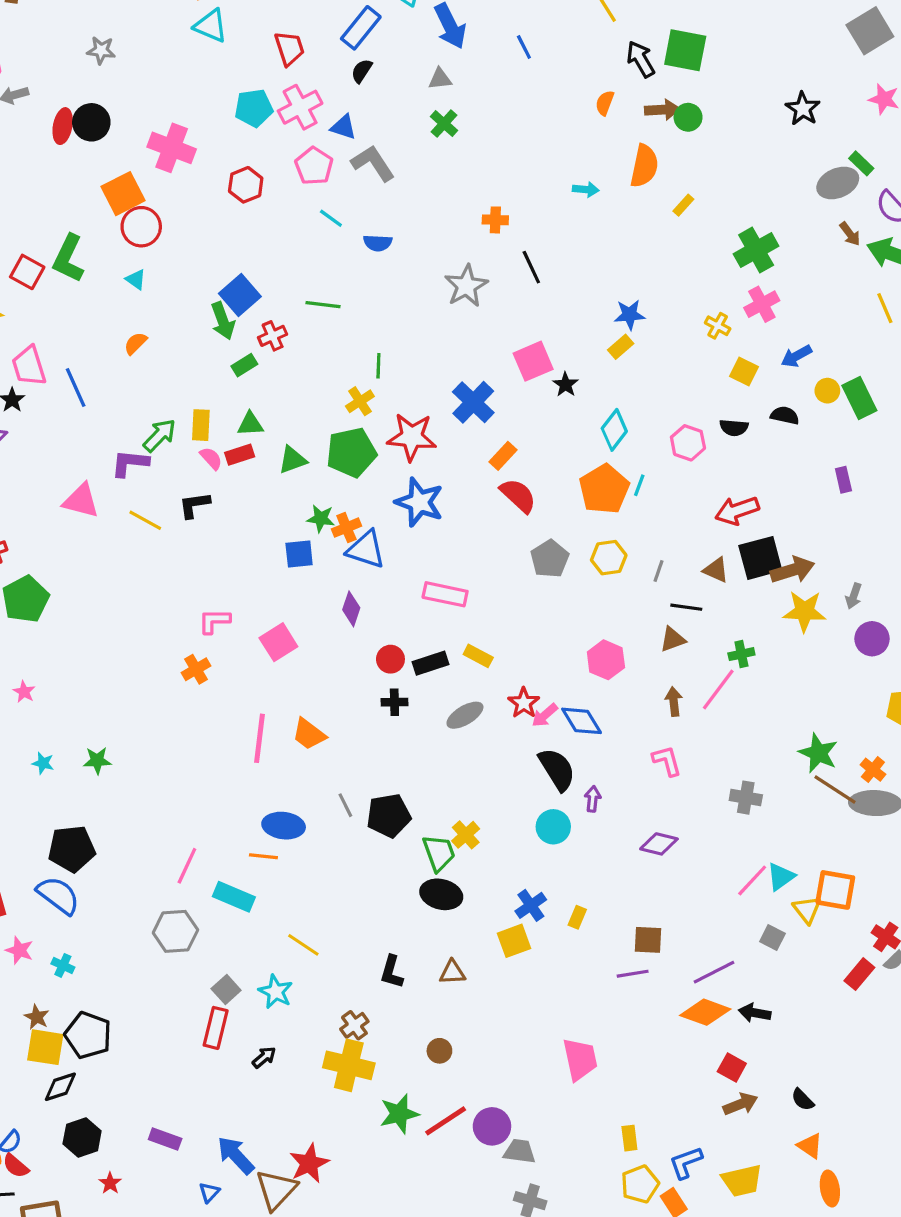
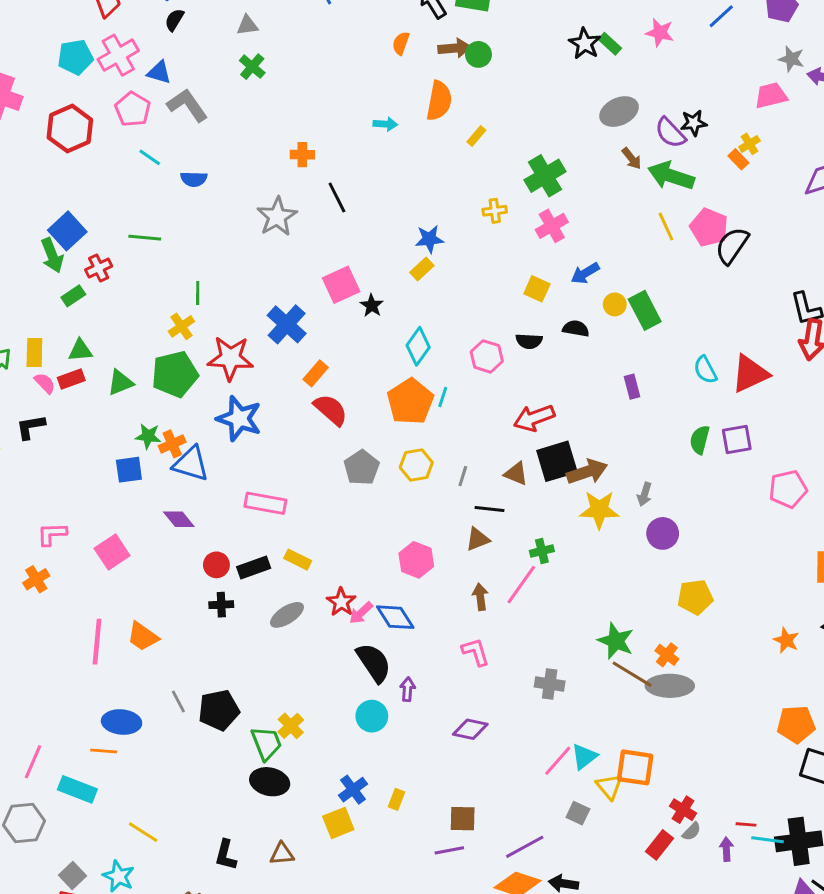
green rectangle: (861, 163) -> (610, 44), moved
red hexagon: (246, 185) -> (70, 129), size x1.4
yellow cross: (718, 326) -> (495, 211), moved, turned -35
purple diamond: (351, 609) -> (179, 519), turned -56

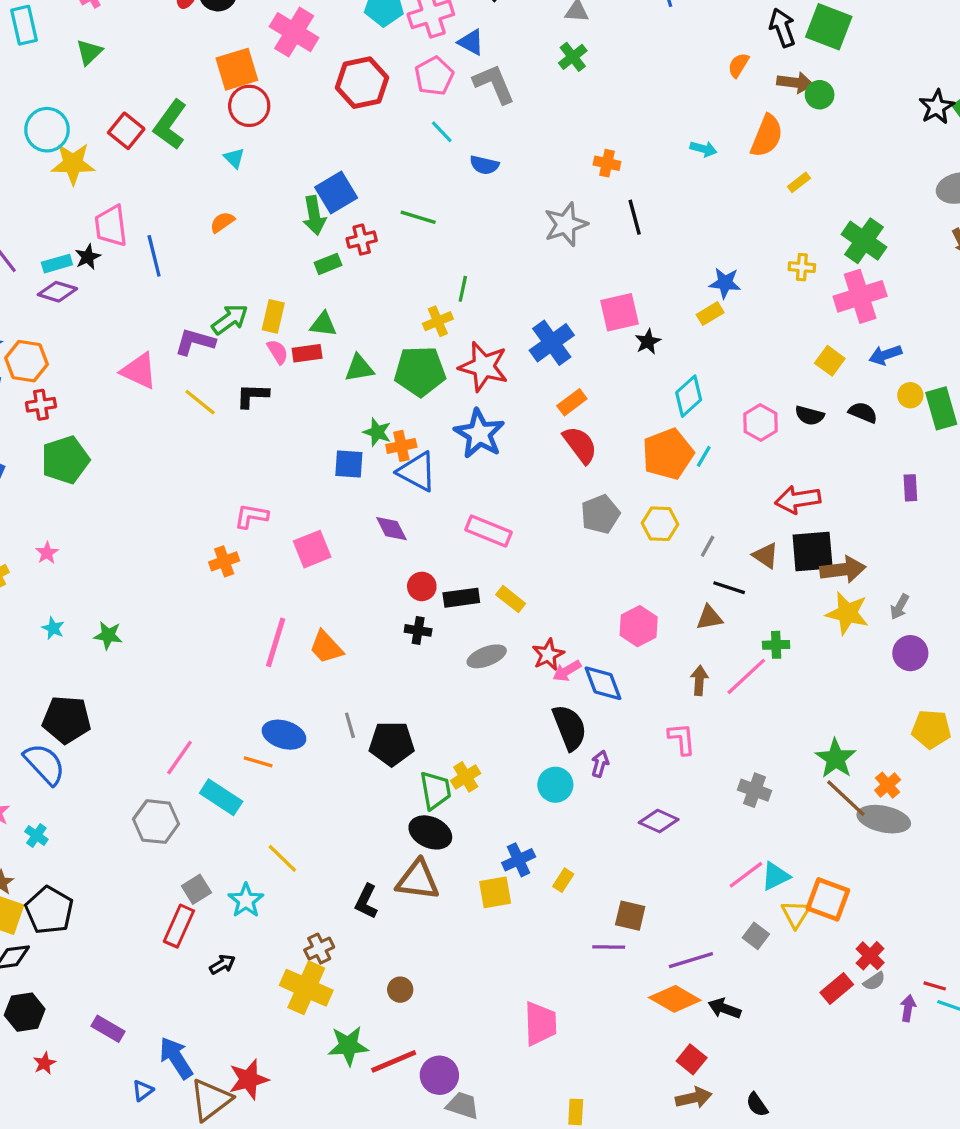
green cross: (545, 176) -> (864, 241), turned -36
pink cross: (552, 226) -> (860, 296), size x1.4
brown triangle: (282, 854) -> (418, 880), moved, size x1.6

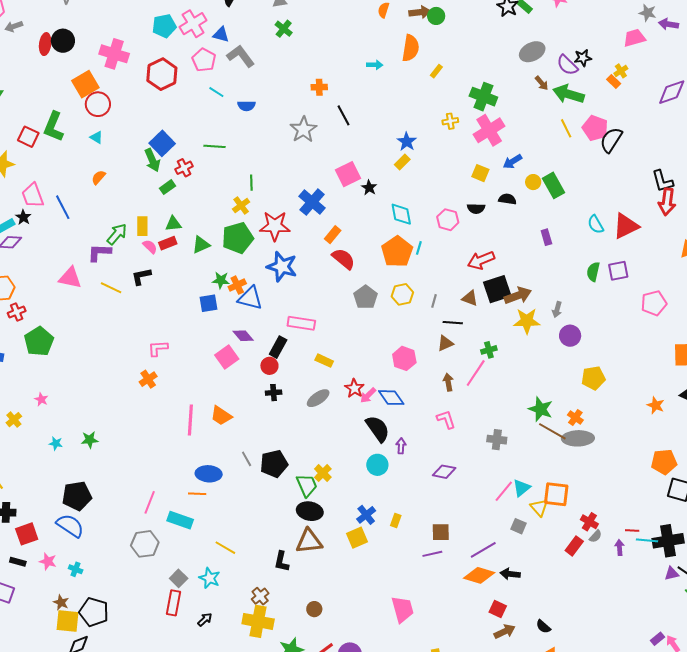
blue star: (725, 283) -> (407, 142), turned -30
cyan diamond: (689, 396) -> (401, 214), turned -45
pink square: (312, 549) -> (227, 357), moved
black rectangle: (461, 598) -> (278, 347), moved, turned -40

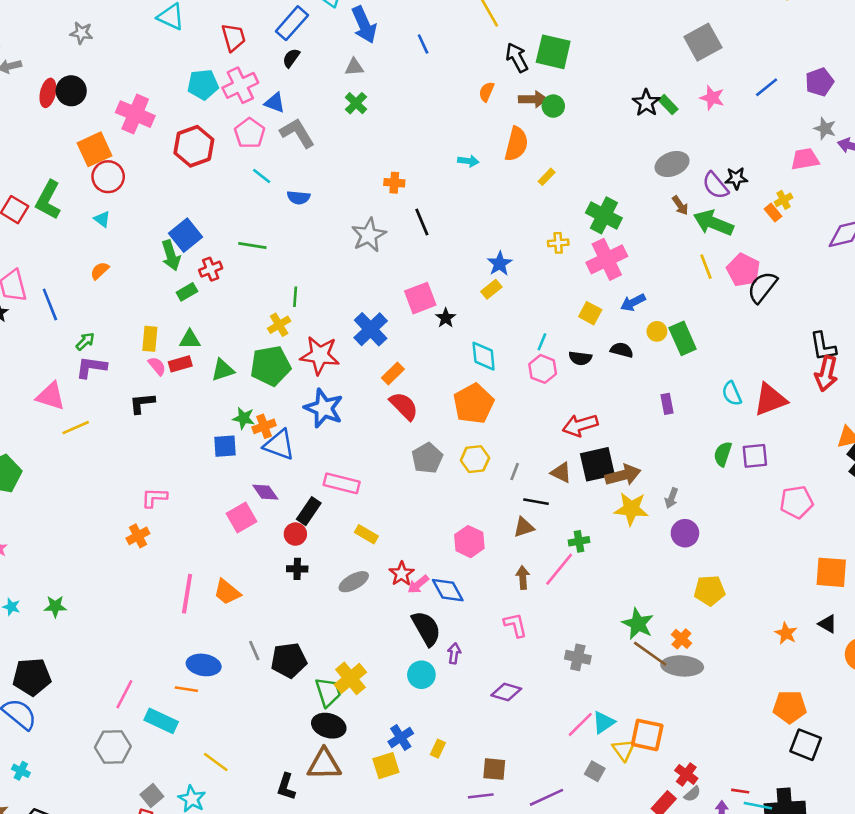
green arrow: (117, 234) -> (85, 341), moved, size x0.7
cyan line: (419, 248) -> (542, 342), moved
yellow line: (111, 288) -> (76, 428), moved, turned -55
yellow cross: (323, 473) -> (350, 678), size x1.4

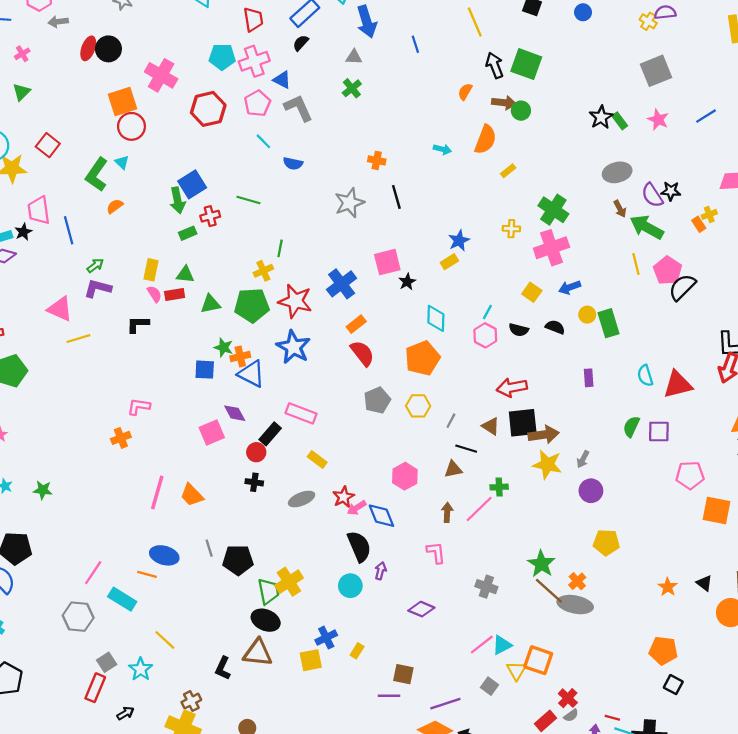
green L-shape: (48, 200) -> (97, 174), moved
orange square: (831, 572) -> (717, 510), moved
black square: (806, 745) -> (673, 685), size x0.7

